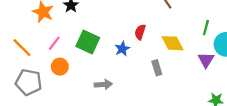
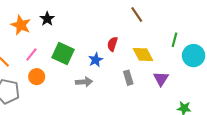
purple triangle: (206, 60) -> (161, 79), moved
gray arrow: (103, 84) -> (84, 82), moved

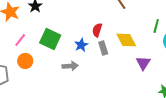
gray rectangle: (128, 78) -> (103, 48), moved

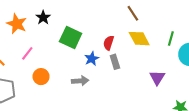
green square: (50, 39) -> (71, 38), moved
yellow diamond: (126, 40) -> (139, 39), moved
orange circle: (25, 61) -> (41, 77), moved

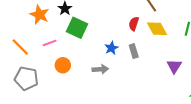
green square: (71, 38) -> (77, 28), moved
red semicircle: (109, 43) -> (134, 24), moved
pink line: (27, 53) -> (50, 43), turned 32

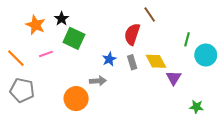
red semicircle: (134, 24) -> (132, 34), size x1.5
yellow diamond: (157, 29) -> (156, 61), moved
orange circle: (63, 65) -> (76, 99), moved, size x1.5

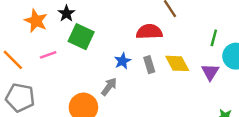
red semicircle: (132, 34) -> (149, 32), turned 70
purple triangle: (174, 78) -> (210, 72), moved
gray arrow: (98, 81) -> (109, 87), turned -49

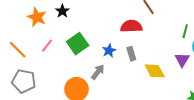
green square: (81, 37) -> (78, 44), moved, turned 30
pink line: (48, 55) -> (47, 46), turned -32
yellow diamond: (177, 63) -> (155, 71), moved

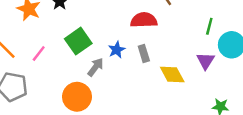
pink line: (47, 46) -> (39, 53), moved
gray arrow: (98, 72) -> (96, 67), moved

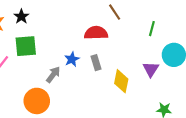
green line: (209, 26) -> (152, 29), moved
green square: (78, 41) -> (26, 46), moved, turned 30
yellow diamond: (172, 74) -> (121, 81), turned 40

